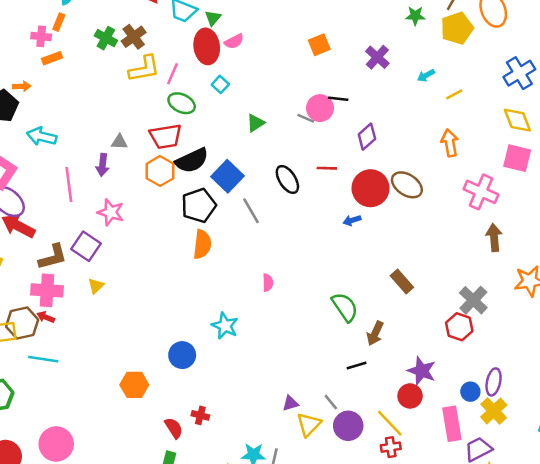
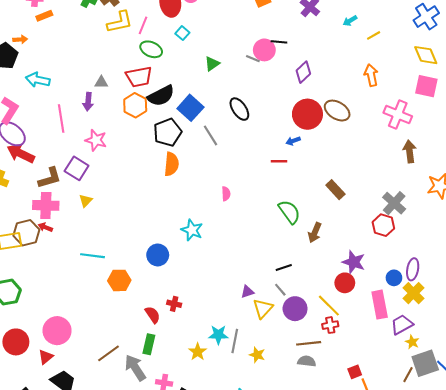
red line: (327, 168) -> (279, 161), moved
cyan line: (43, 359) -> (92, 256), moved
black line: (357, 365) -> (284, 268), moved

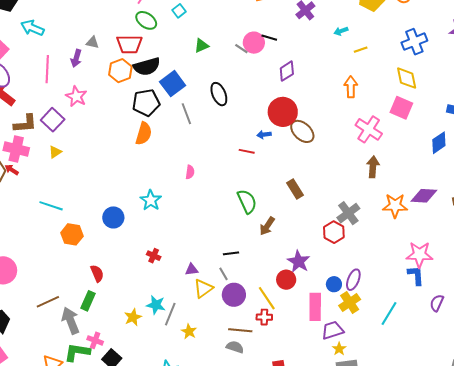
brown ellipse: (337, 111) -> (302, 131), moved
red cross: (174, 304) -> (154, 256), moved

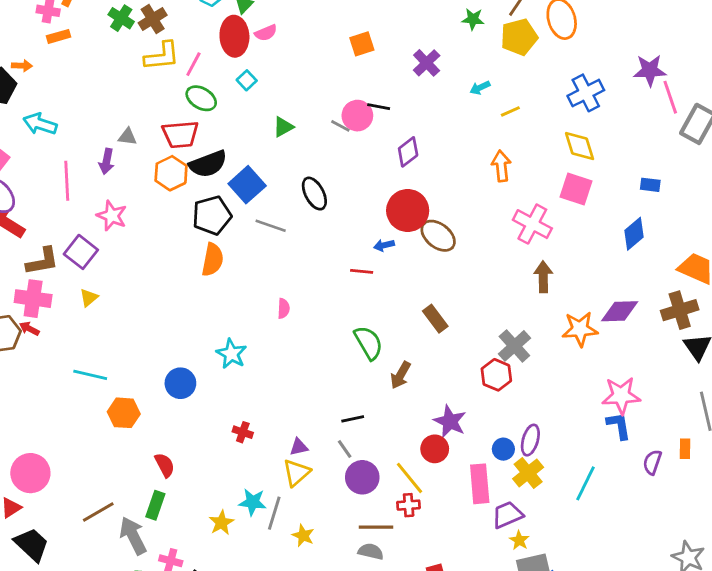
gray line: (186, 114) -> (271, 226), turned -45
yellow triangle: (203, 288) -> (296, 473), moved

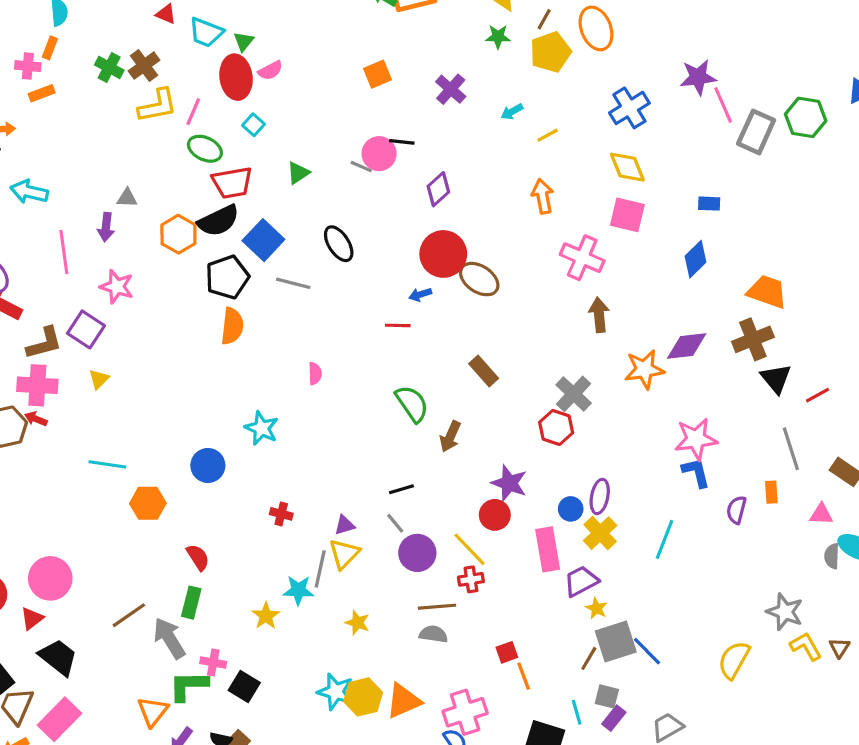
red trapezoid: (180, 134) -> (232, 183), moved
gray line: (274, 513) -> (320, 569), moved

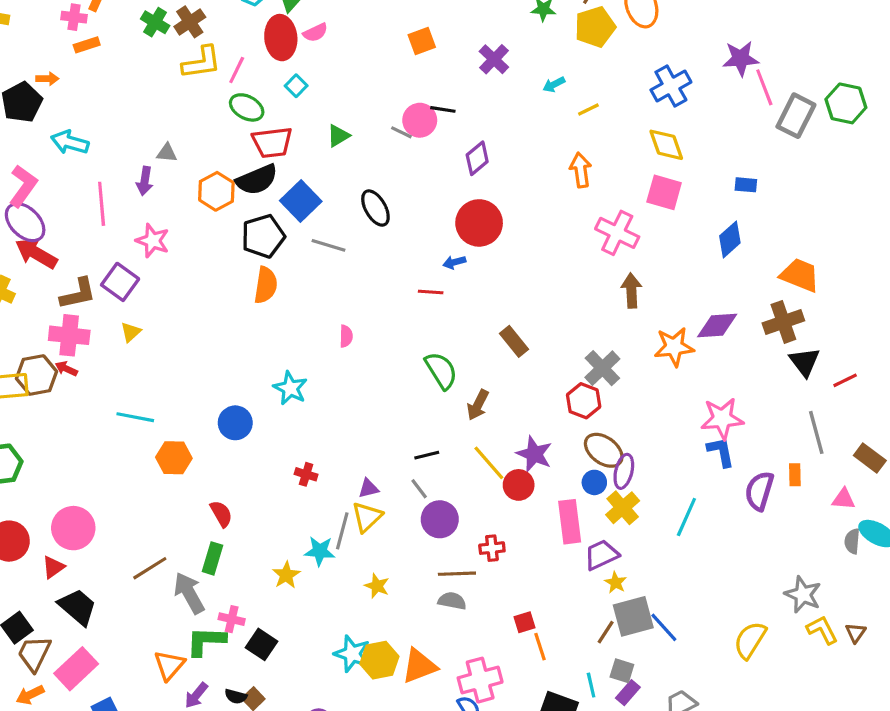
brown ellipse: (479, 279) -> (604, 450), moved
purple semicircle: (736, 510) -> (759, 491), size x1.4
yellow line: (470, 549) -> (489, 463), moved

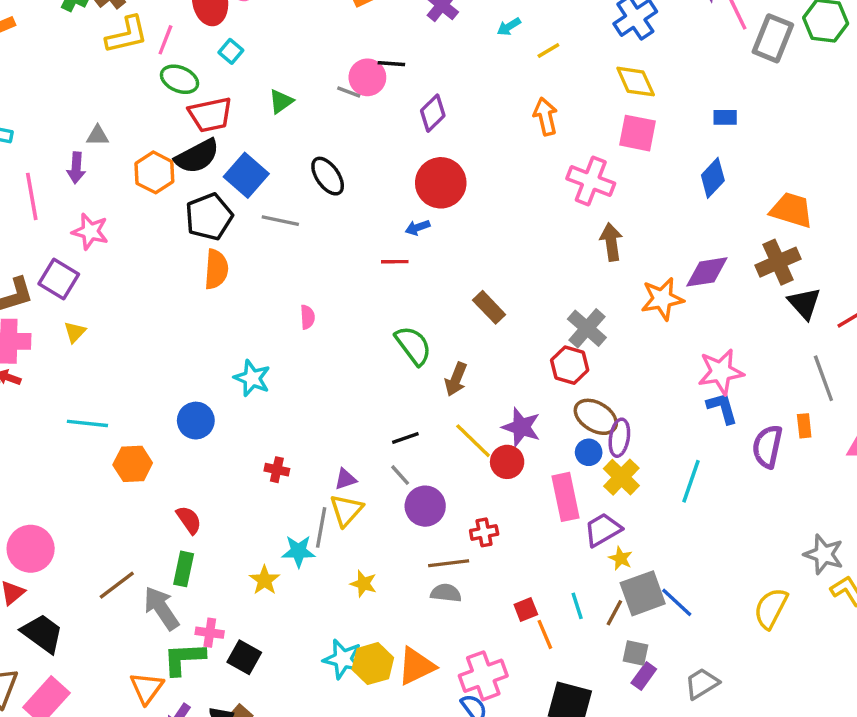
cyan line: (591, 685) -> (577, 606), moved

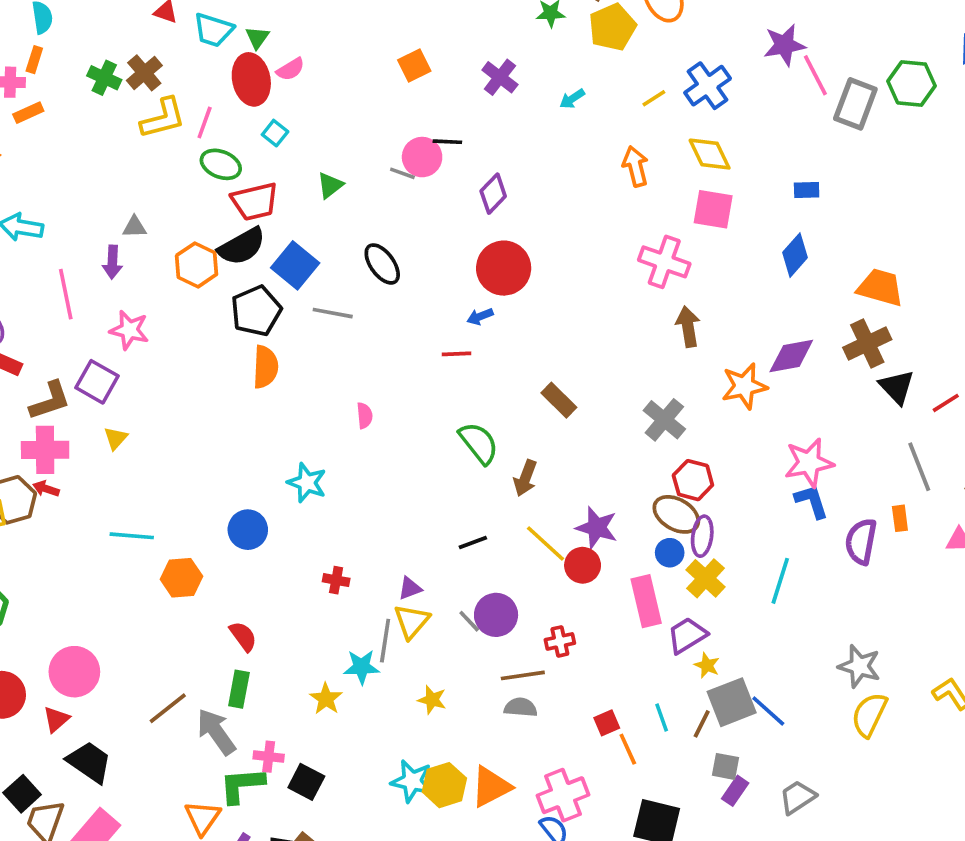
yellow line: (548, 51) -> (654, 98), moved
orange arrow: (545, 117) -> (635, 166), moved
red hexagon: (570, 365) -> (693, 480), moved
gray line: (400, 475) -> (469, 621), moved
gray star: (824, 554) -> (859, 666), moved

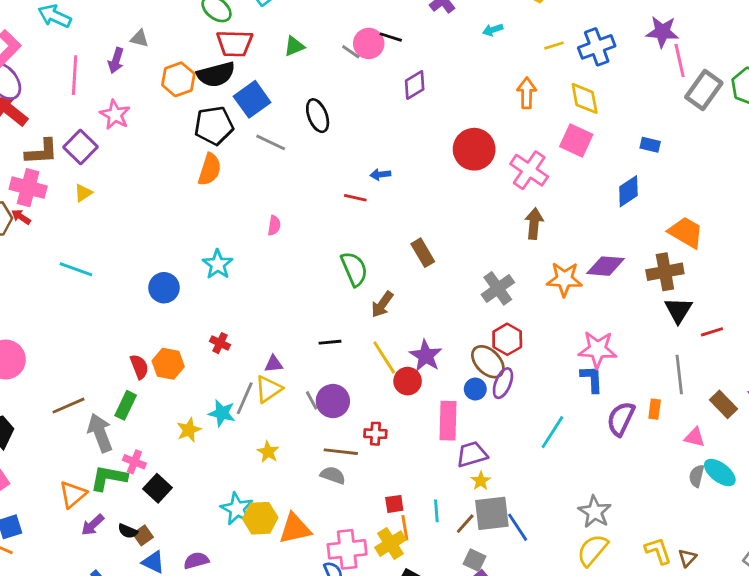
red circle: (504, 268) -> (474, 149), moved
orange hexagon: (181, 578) -> (168, 364), moved
yellow cross: (705, 578) -> (390, 544), moved

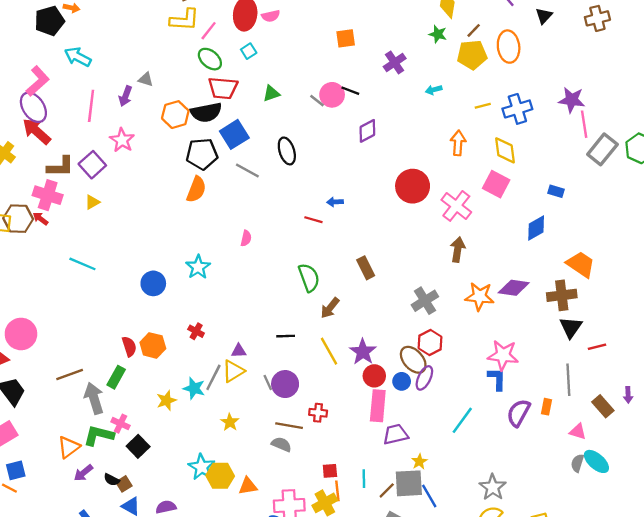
red circle: (408, 381) -> (374, 376), moved
yellow star: (481, 481) -> (419, 462), moved
orange triangle: (295, 529) -> (248, 486), size x0.7

